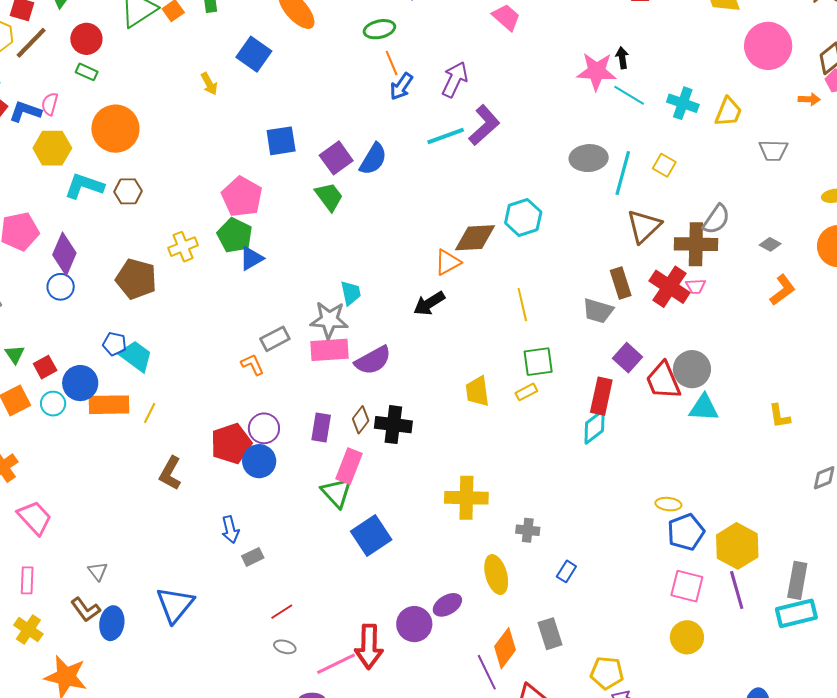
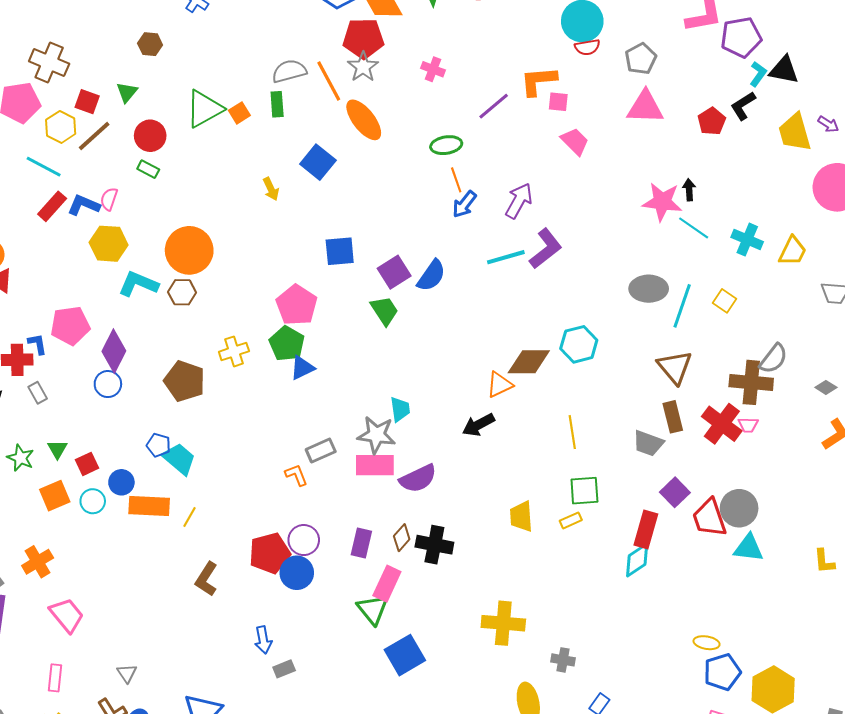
orange circle: (115, 129) -> (189, 250), moved
brown triangle: (644, 226) -> (675, 367), moved, turned -30
blue circle: (80, 383) -> (121, 482), size x0.7

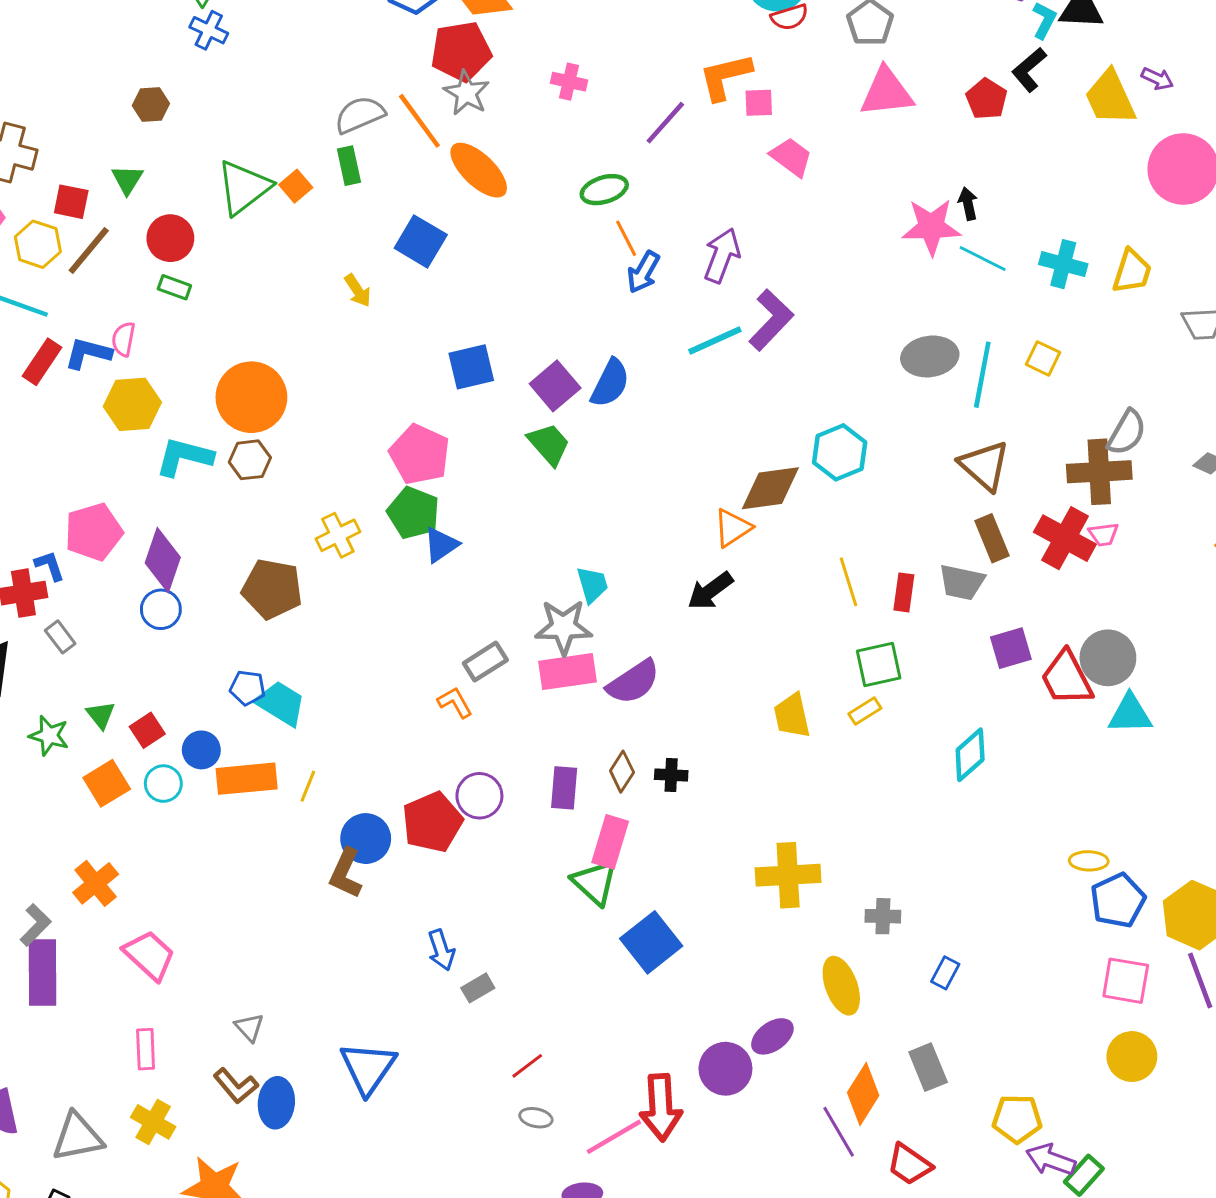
purple square: (675, 492) -> (1011, 648), turned 36
red rectangle: (646, 530) -> (904, 592), moved, size x0.7
black cross: (434, 545) -> (671, 775), size x0.6
blue circle: (297, 573) -> (366, 839), moved

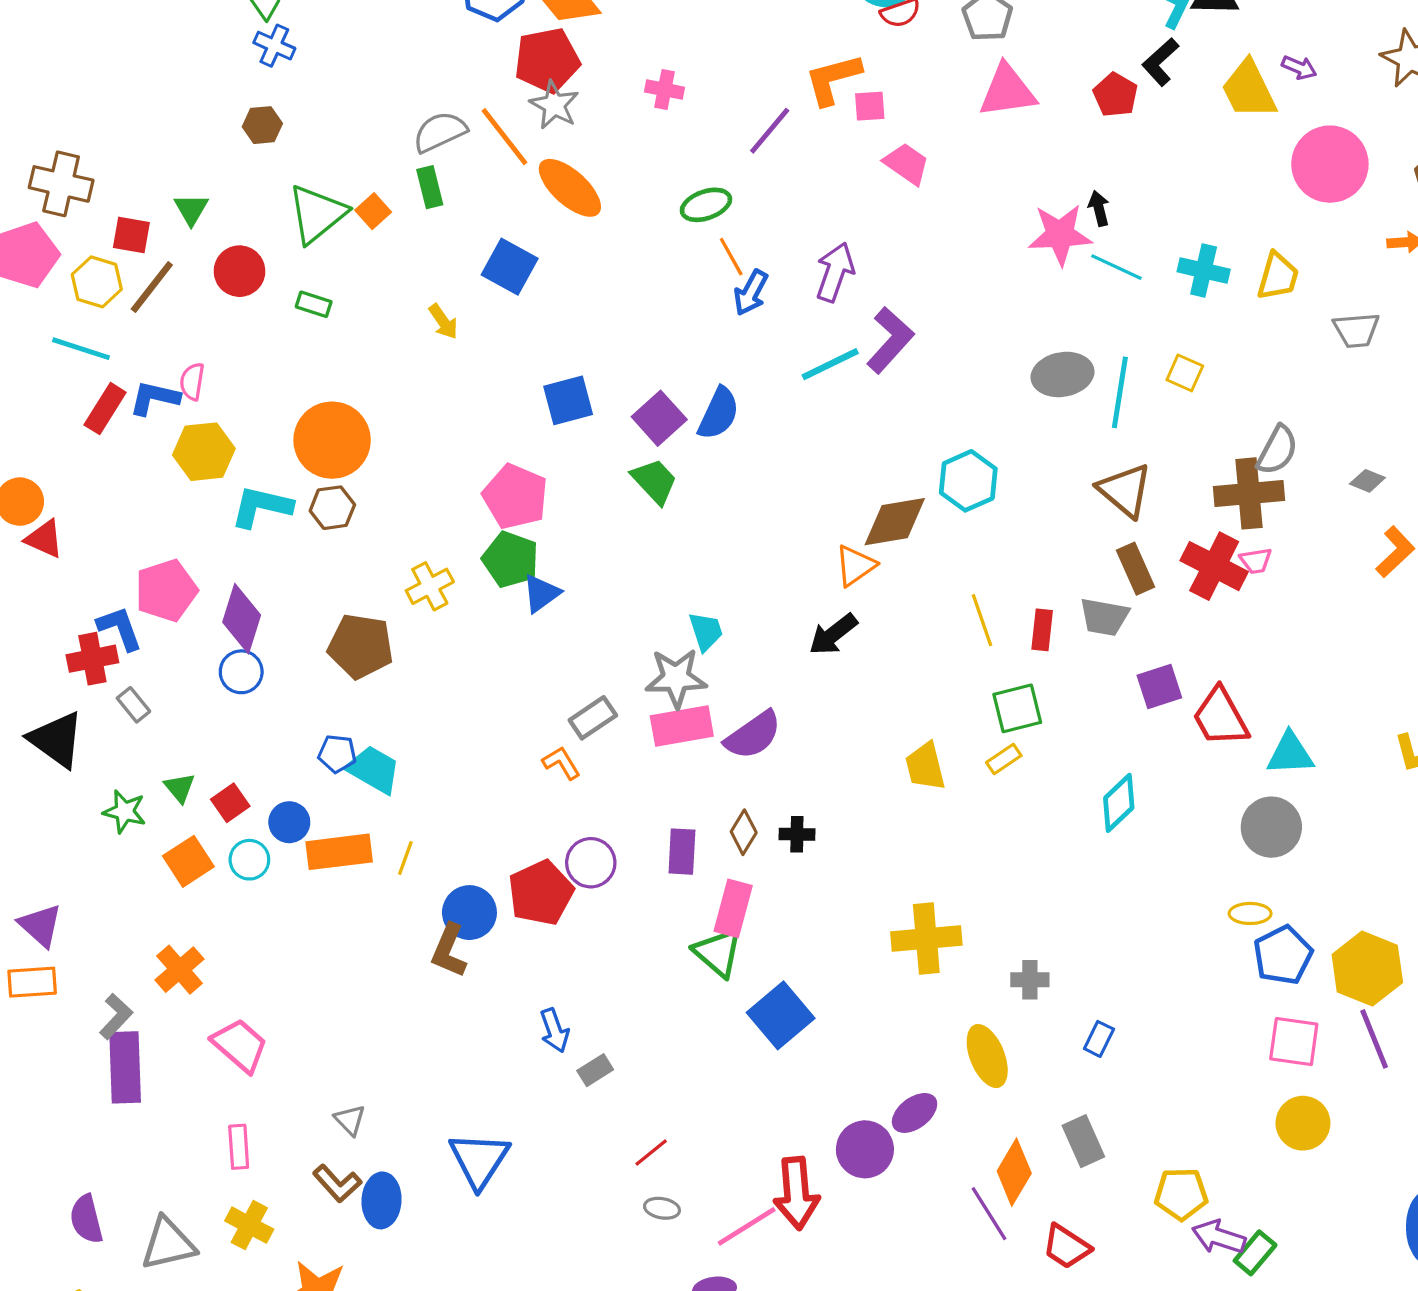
brown hexagon: (151, 105) -> (262, 125), moved
green rectangle: (174, 287) -> (314, 304), moved
blue L-shape: (50, 566) -> (120, 628), size x1.4
gray circle: (1108, 658) -> (1271, 827), moved

